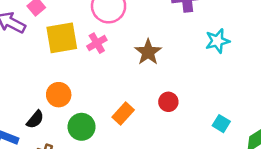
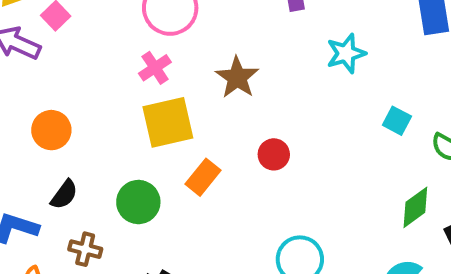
yellow square: (62, 38) -> (168, 122), moved
orange circle: (59, 95) -> (51, 130), moved
cyan square: (221, 124) -> (397, 121), moved

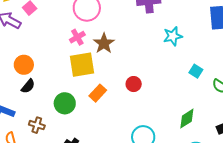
brown star: (237, 77) -> (104, 43), moved
black semicircle: (64, 195) -> (28, 86), moved
green diamond: (415, 207) -> (187, 119), moved

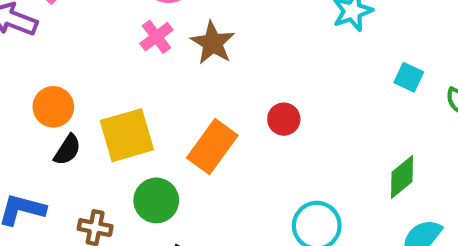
yellow square: (82, 65) -> (127, 135), moved
orange rectangle: (98, 93) -> (212, 147), size x1.4
green circle: (65, 103) -> (156, 200), moved

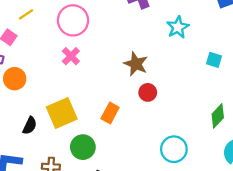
brown star: (213, 43) -> (136, 64), moved
orange circle: (53, 107) -> (15, 79), moved
orange rectangle: (212, 147) -> (110, 113), size x0.7

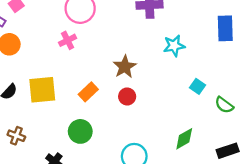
orange rectangle: (110, 113) -> (88, 92), moved
green circle: (83, 147) -> (80, 131), moved

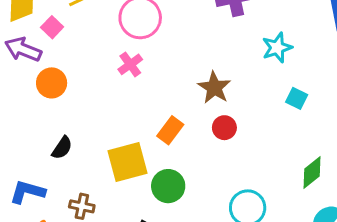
cyan square: (198, 86) -> (297, 98), moved
yellow square: (42, 90) -> (127, 162), moved

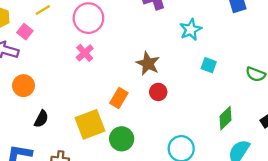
orange circle: (52, 83) -> (23, 86), moved

